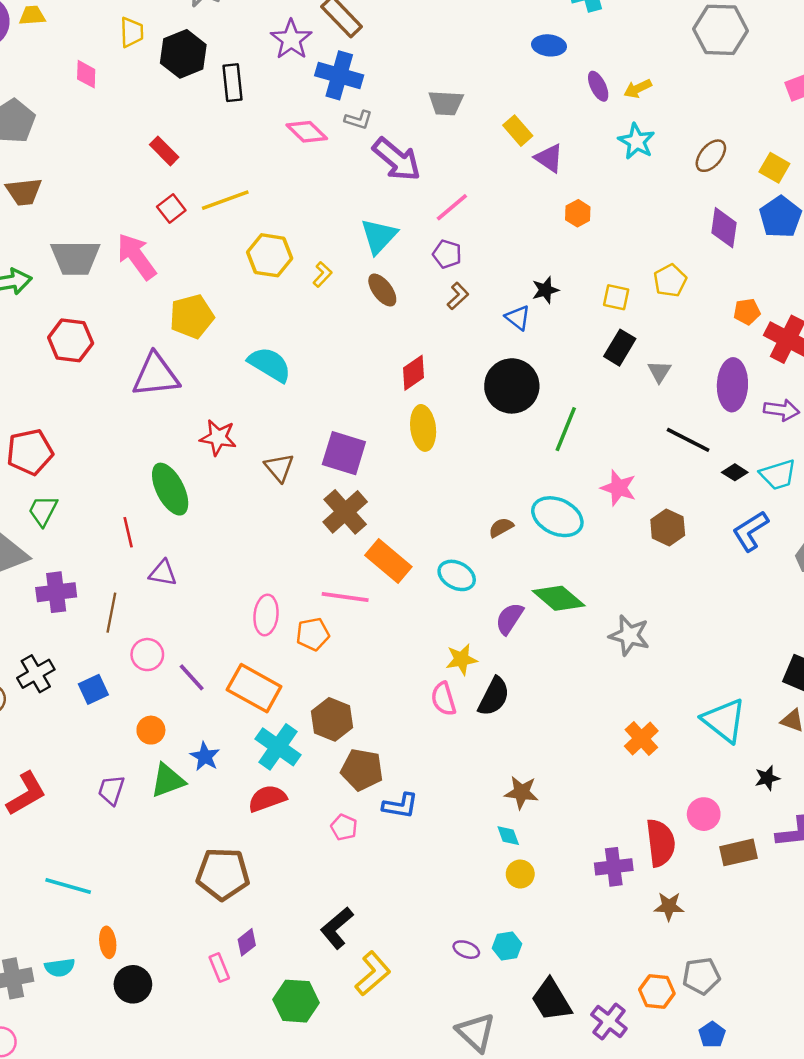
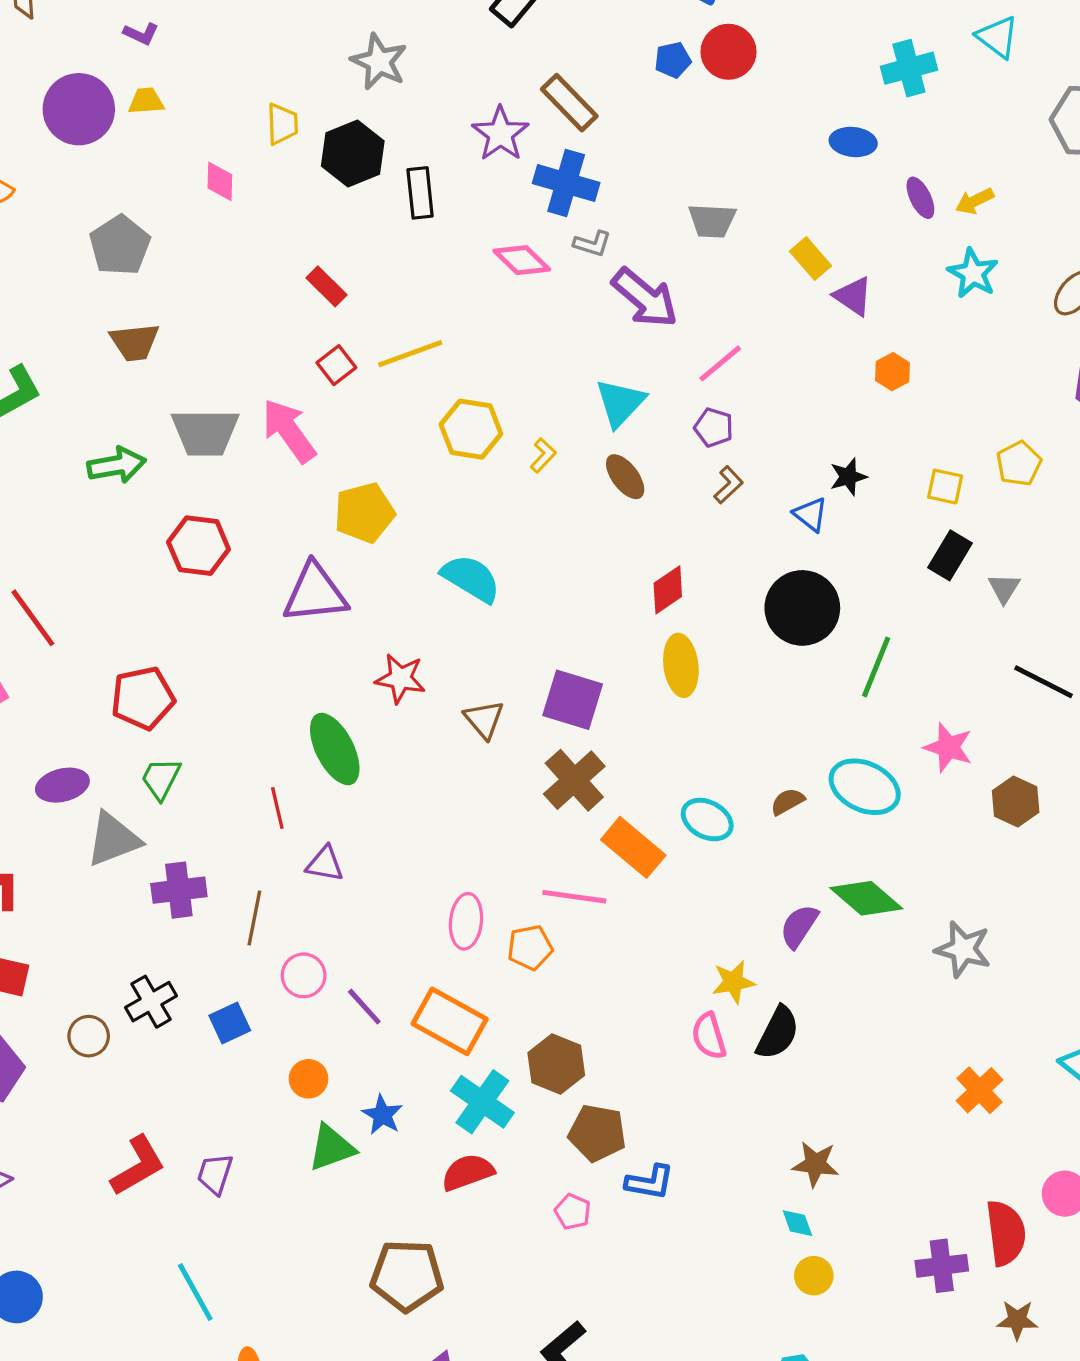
cyan ellipse: (457, 575) -> (707, 820), moved
purple trapezoid: (111, 790) -> (215, 1174), moved
cyan line: (68, 886) -> (195, 1292), turned 45

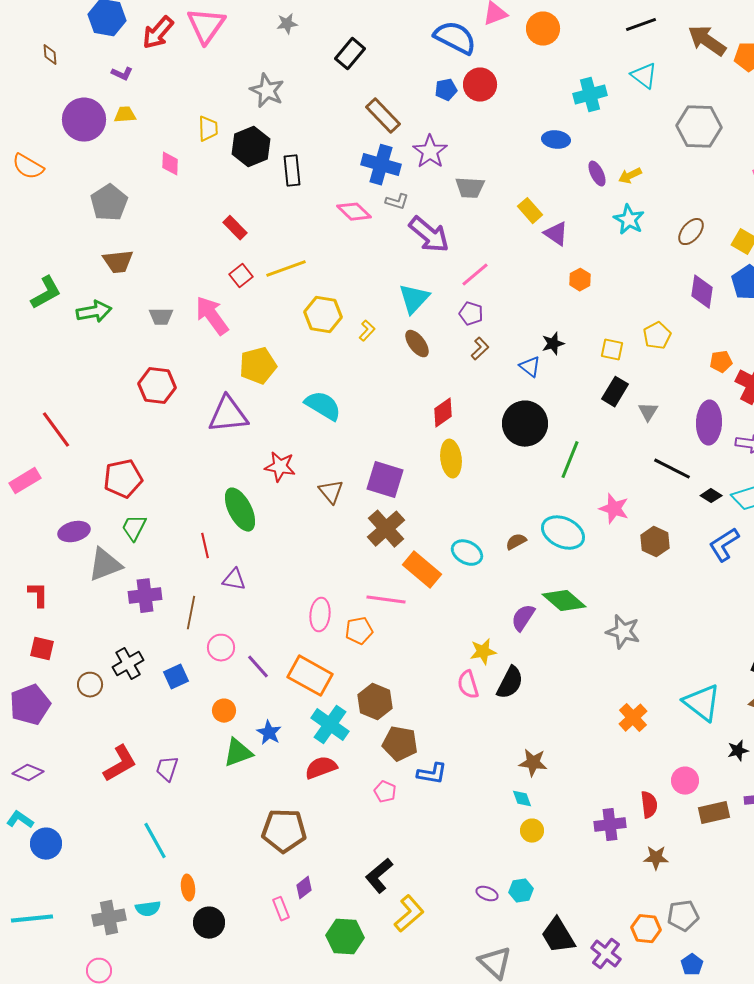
purple star: (500, 134) -> (430, 152), moved
gray trapezoid: (205, 432) -> (161, 317), size x0.6
green arrow: (117, 465) -> (94, 312), moved
red semicircle: (1006, 1233) -> (649, 805), size x0.7

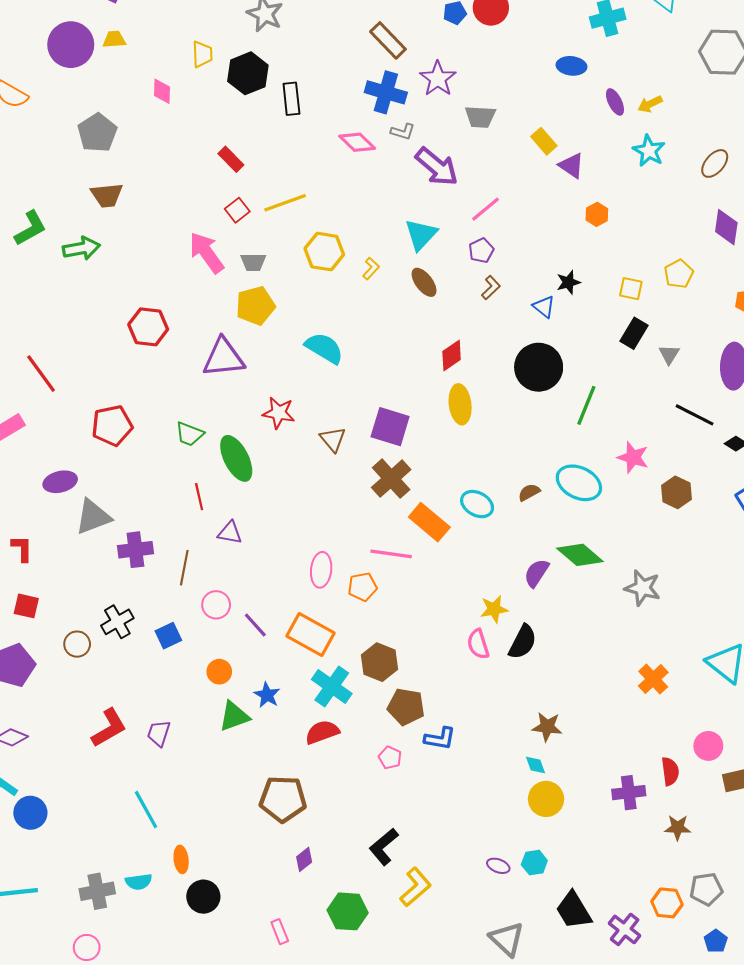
purple pentagon: (471, 314) -> (481, 250), turned 30
gray trapezoid: (161, 317) -> (253, 262), moved
green trapezoid: (134, 528) -> (190, 434), moved, turned -96
yellow circle: (532, 831) -> (546, 799), size x1.4
pink rectangle: (281, 909) -> (280, 932), moved

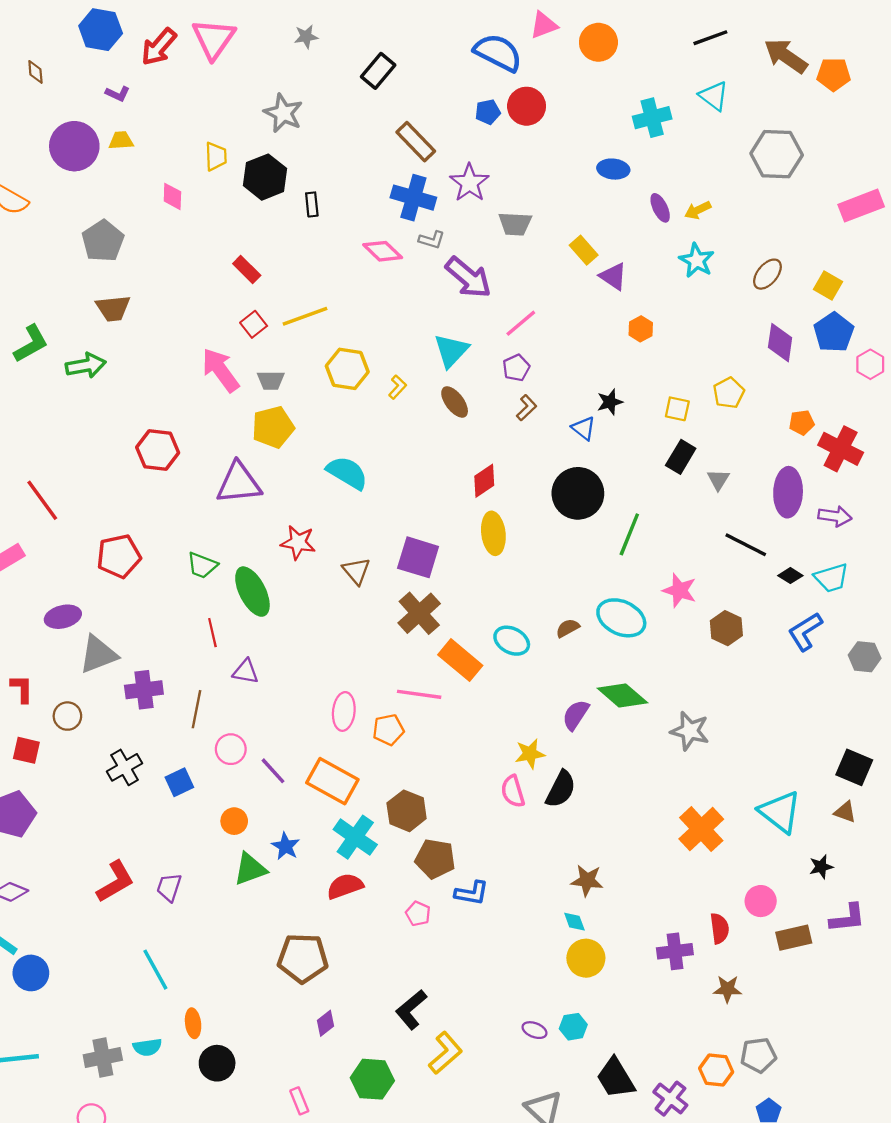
black rectangle: (291, 99) -> (312, 204), size x0.7
brown circle: (77, 644) -> (67, 716), moved
orange cross: (653, 679) -> (701, 829), size x1.4

